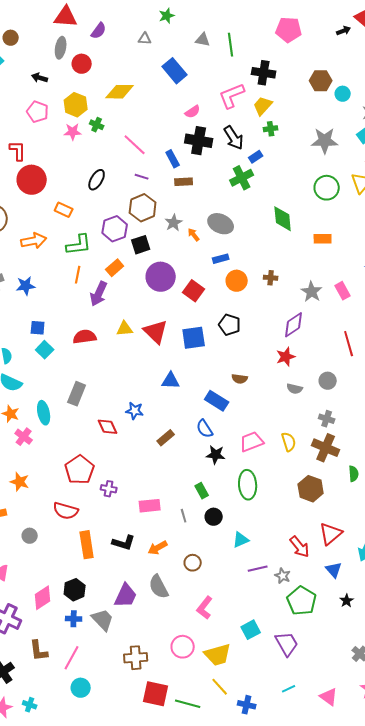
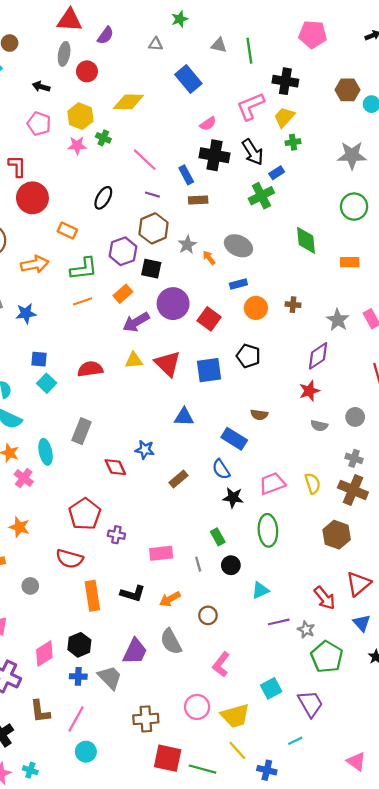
black square: (141, 245) -> (151, 269), turned 30
orange line: (78, 275) -> (83, 301), turned 60
purple arrow: (99, 294) -> (136, 322), moved, turned 35
cyan line: (289, 689) -> (295, 741), moved

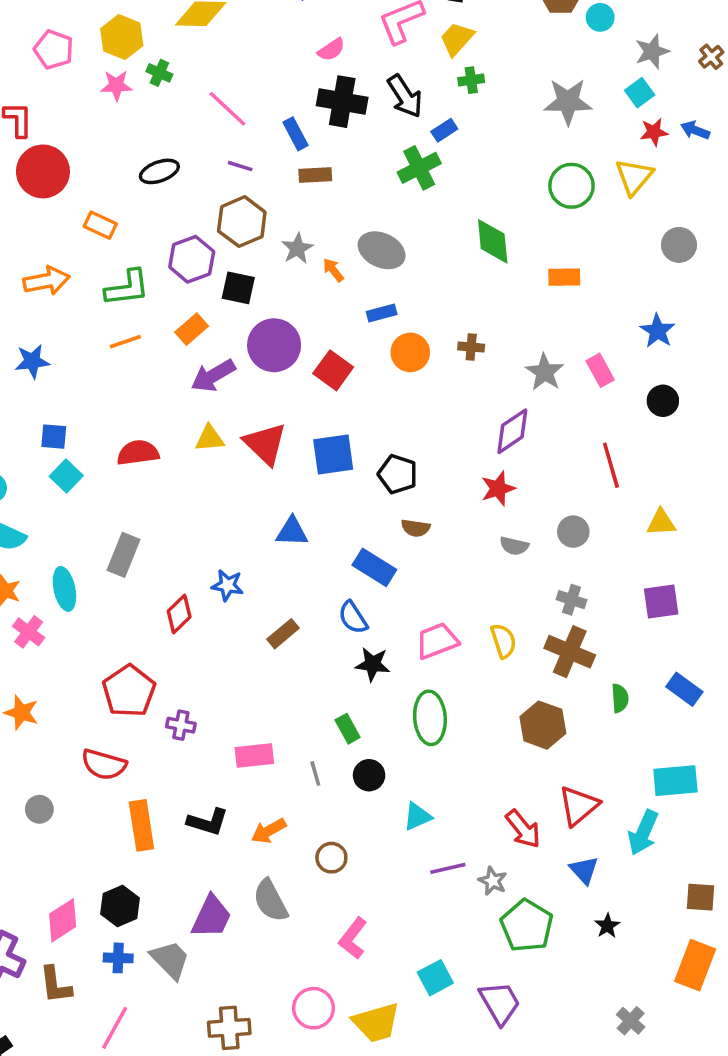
black ellipse: (103, 198) -> (159, 171), turned 40
black pentagon: (248, 356) -> (398, 474), moved
red diamond: (115, 467) -> (179, 614), turned 70
brown L-shape: (40, 711) -> (55, 985), moved

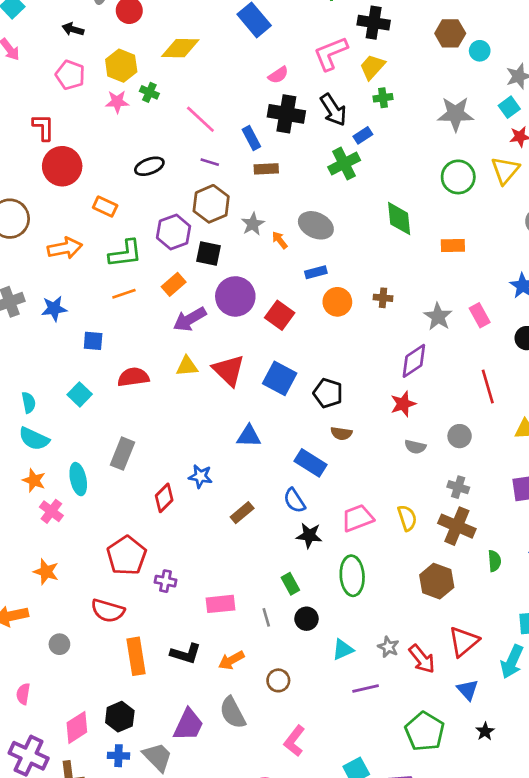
blue square: (54, 437) -> (93, 341), moved
blue square: (333, 455) -> (280, 378), turned 36
gray star: (493, 881) -> (388, 647), moved

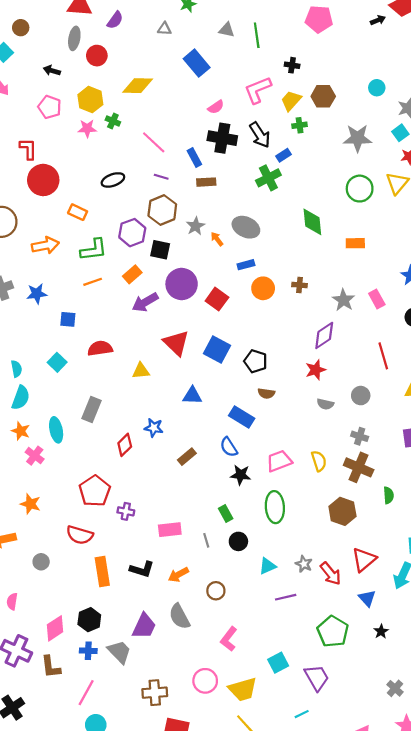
black cross: (374, 23) -> (292, 65), size x0.6
brown hexagon: (450, 33) -> (323, 96), moved
yellow triangle: (187, 366) -> (141, 371), moved
cyan semicircle: (34, 439) -> (21, 398), turned -95

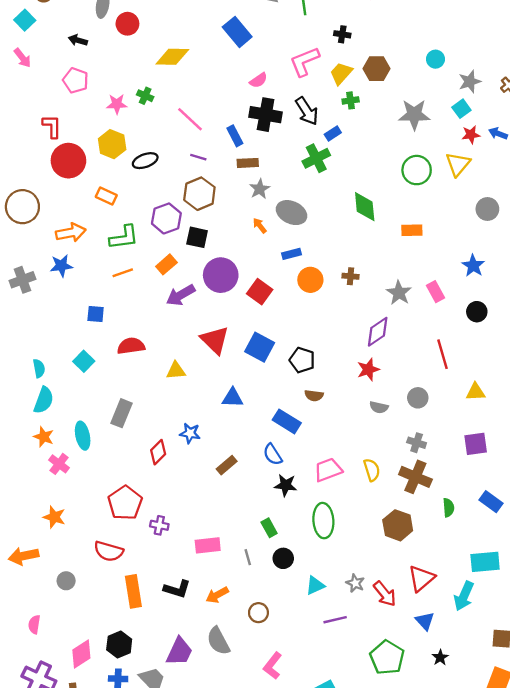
yellow hexagon: (90, 100) -> (112, 144), moved
gray star: (196, 226) -> (260, 189), moved
blue star: (37, 294) -> (61, 266), moved

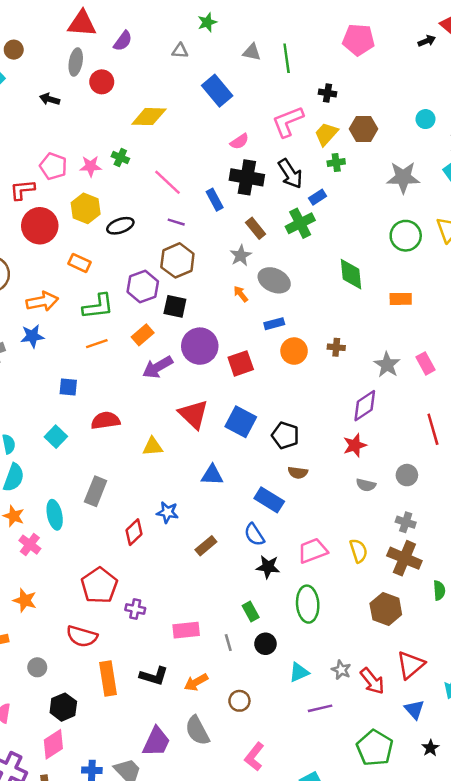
pink pentagon: (76, 80) -> (53, 166), moved
red L-shape: (52, 126) -> (22, 190), turned -95
brown rectangle: (248, 163) -> (256, 228), moved, turned 54
red square: (260, 292) -> (241, 363), turned 35
black hexagon: (119, 645) -> (63, 707), moved

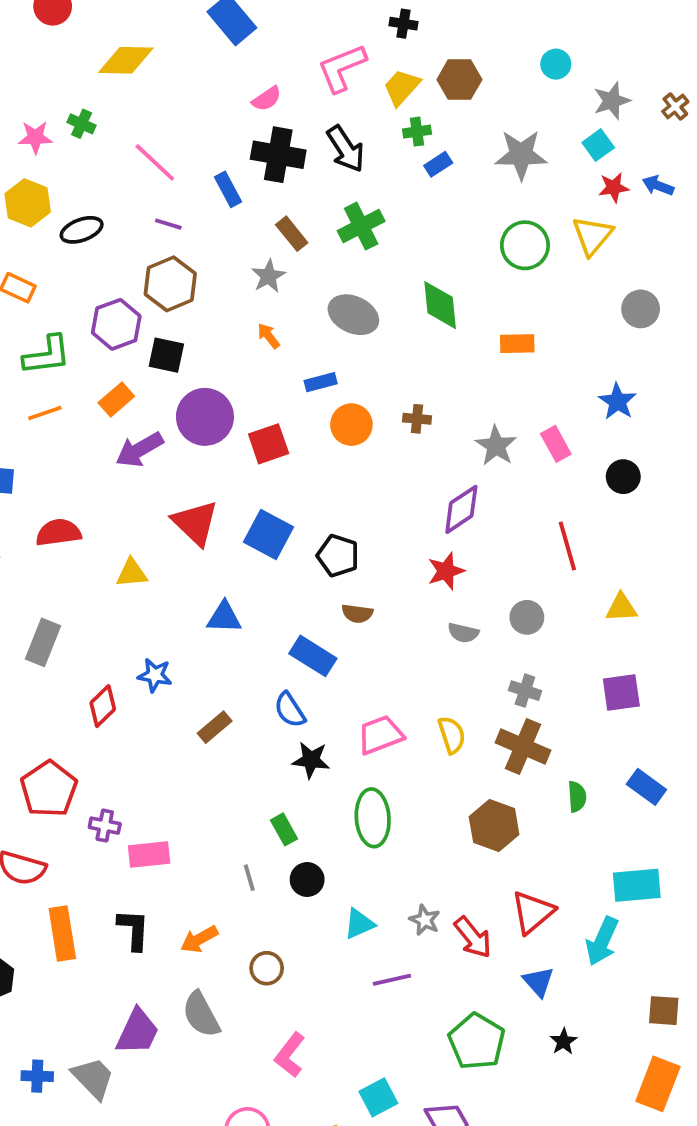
blue rectangle: (318, 197) -> (438, 164), moved
gray ellipse: (274, 280) -> (353, 315), moved
pink rectangle: (186, 630) -> (149, 854), moved
black L-shape: (154, 676) -> (134, 930), turned -104

